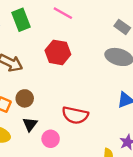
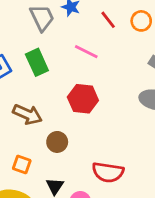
brown circle: (25, 98) -> (57, 142), moved

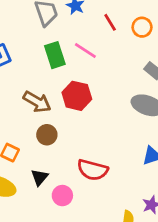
green rectangle: (37, 62) -> (55, 55), moved
brown arrow: (27, 114) -> (37, 102), moved

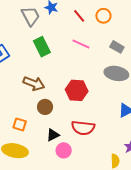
pink line: (85, 51) -> (81, 44), moved
red hexagon: (77, 96) -> (77, 90), moved
black triangle: (40, 177) -> (53, 135), moved, turned 32

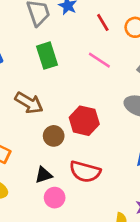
brown circle: (45, 107) -> (54, 136), moved

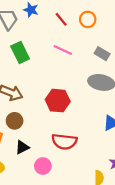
brown circle: (54, 136) -> (15, 121), moved
black triangle: (44, 175) -> (22, 147), moved

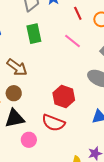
red hexagon: (58, 101) -> (64, 97), moved
black triangle: (22, 147) -> (15, 118), size x1.5

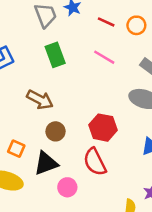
red line: (78, 13) -> (106, 22), turned -32
brown circle: (14, 93) -> (56, 131), moved
red semicircle: (53, 123) -> (95, 162), turned 50

